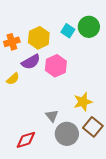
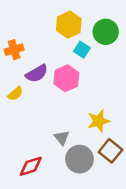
cyan square: (68, 31) -> (82, 50), moved
yellow hexagon: (39, 38) -> (69, 25), moved

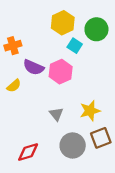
purple semicircle: (37, 73) -> (33, 67), turned 54
gray triangle: (62, 138) -> (56, 114), moved
brown square: (110, 151) -> (101, 138), turned 30

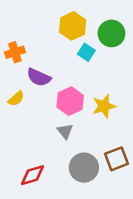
pink hexagon: (61, 72) -> (70, 101), moved
yellow star: (90, 111) -> (104, 106), moved

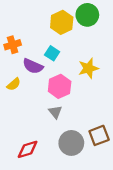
green circle: (111, 33) -> (87, 15), moved
cyan square: (86, 52) -> (52, 53), moved
yellow star: (104, 106) -> (88, 68), moved

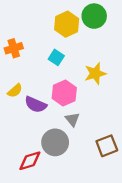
purple semicircle: (33, 66) -> (36, 104), moved
gray triangle: (55, 112) -> (72, 119), moved
gray circle: (71, 143) -> (55, 142), moved

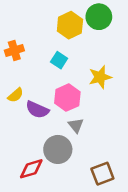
brown square: (107, 146) -> (102, 174), moved

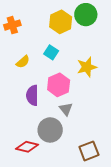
orange cross: (14, 51) -> (12, 25), moved
yellow semicircle: (16, 95) -> (23, 62), moved
purple semicircle: (37, 110) -> (32, 95), turned 66
red diamond: (31, 169) -> (27, 147), turned 30

